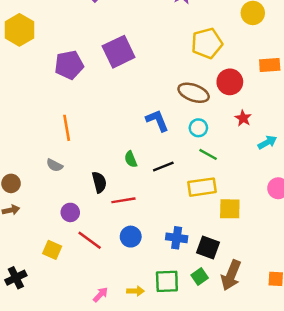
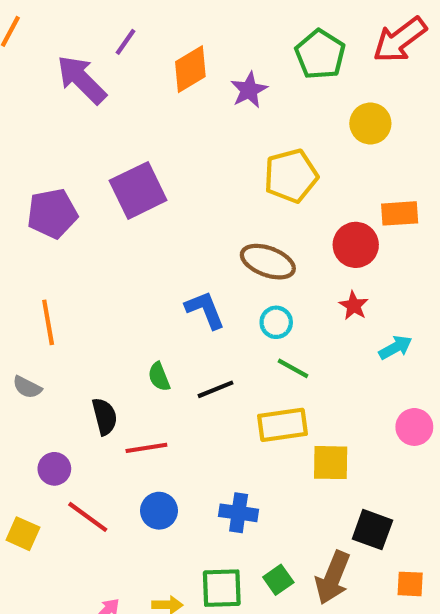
red circle: (230, 82) -> (356, 245), moved
black square: (208, 247) -> (372, 530), moved

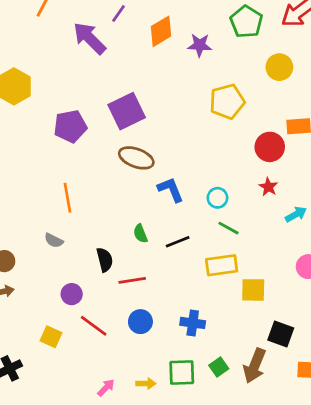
purple star: (249, 90) -> (200, 45), turned 30
brown ellipse: (268, 262) -> (136, 158), moved

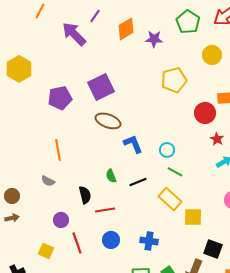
red star: (268, 187) -> (217, 139), moved
yellow rectangle: (222, 265) -> (170, 199), turned 50
red line: (94, 326) -> (77, 243), turned 35

